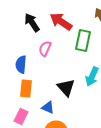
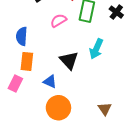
pink semicircle: (45, 49) -> (58, 20), moved, turned 35
pink rectangle: (21, 117) -> (15, 84), moved

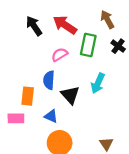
blue semicircle: (22, 36) -> (49, 80), moved
pink rectangle: (15, 84) -> (16, 118), turned 63

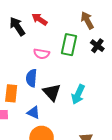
red arrow: (65, 25) -> (40, 19), moved, size x0.7
pink semicircle: (60, 55) -> (42, 54), turned -140
cyan arrow: (98, 83) -> (78, 94), moved

